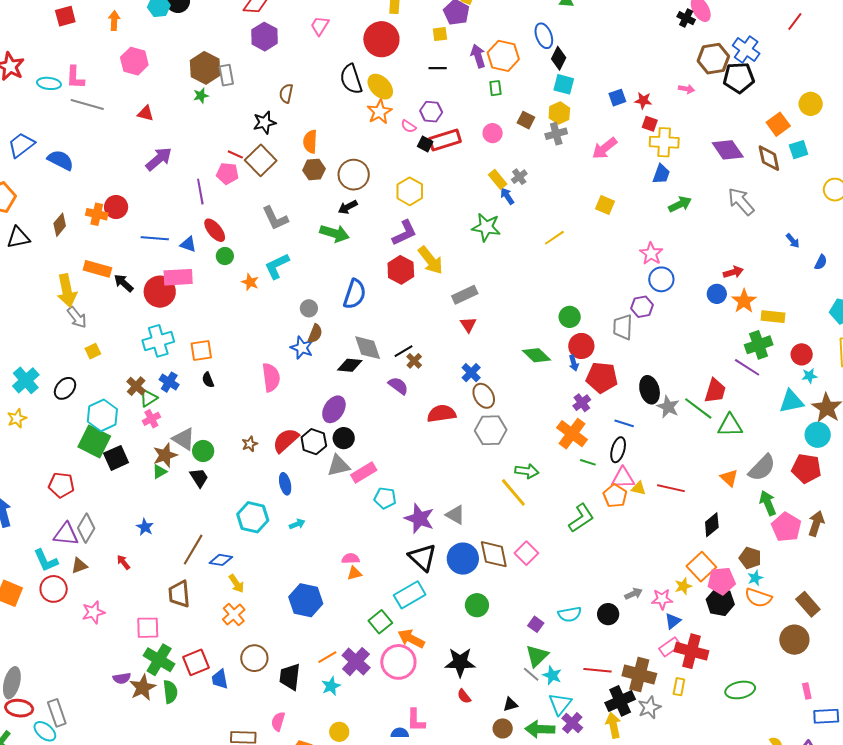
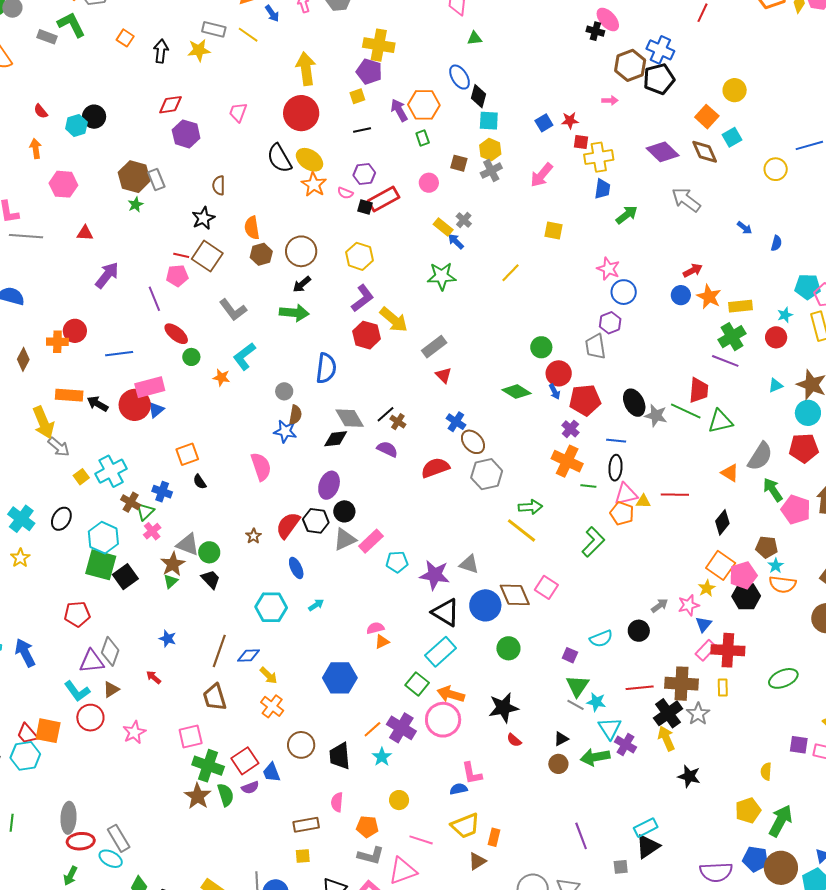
blue triangle: (188, 244) -> (156, 410), moved, turned -48
cyan cross: (158, 341) -> (111, 471), moved
cyan star: (809, 376) -> (785, 315), moved
cyan triangle: (791, 401) -> (776, 385), size x0.6
purple semicircle: (122, 678) -> (250, 788), moved

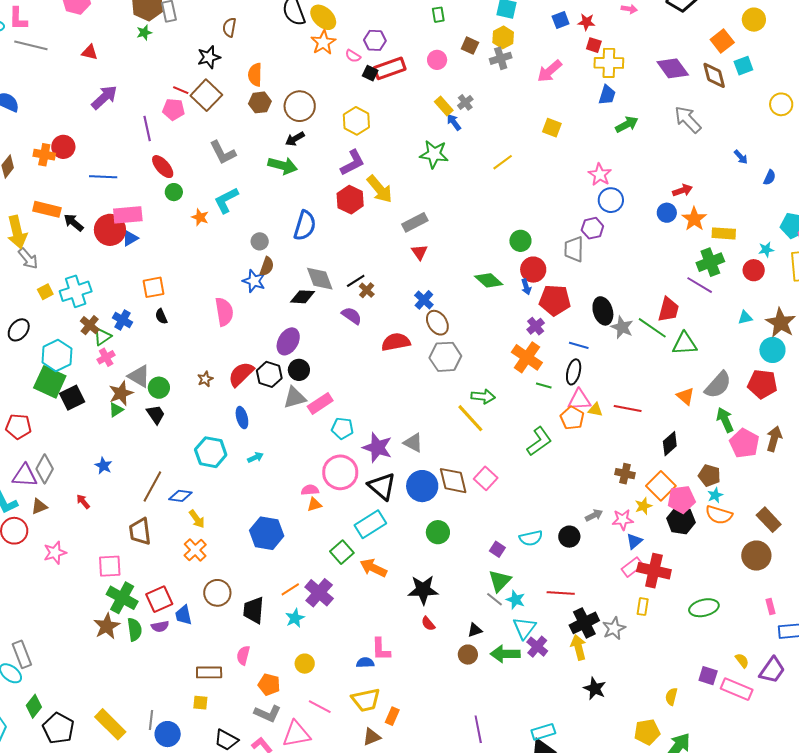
brown cross: (681, 684) -> (625, 474), moved, size x0.6
pink circle: (443, 720) -> (340, 472), moved

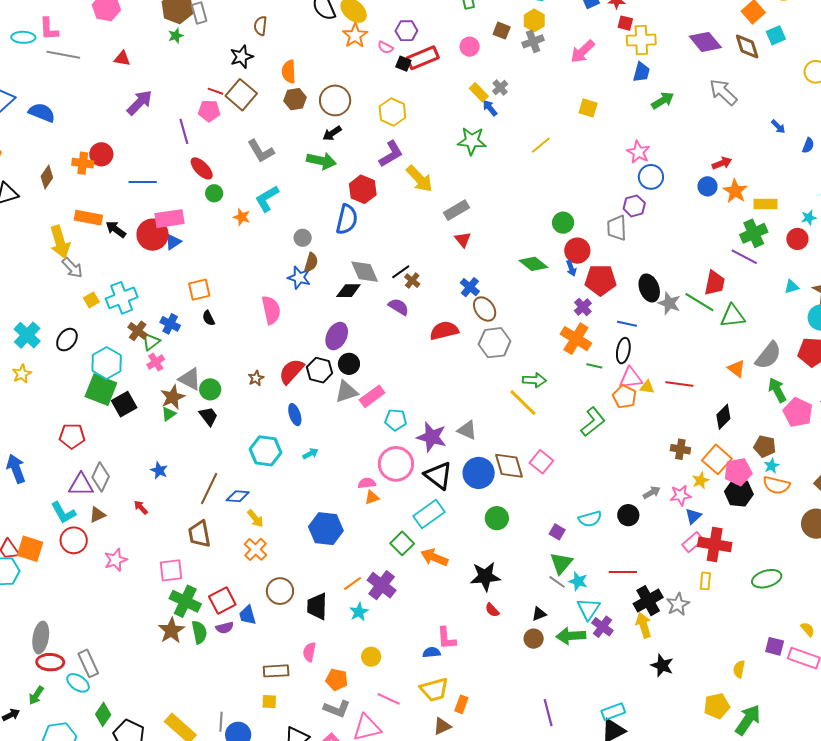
red hexagon: (350, 200) -> (363, 189), moved

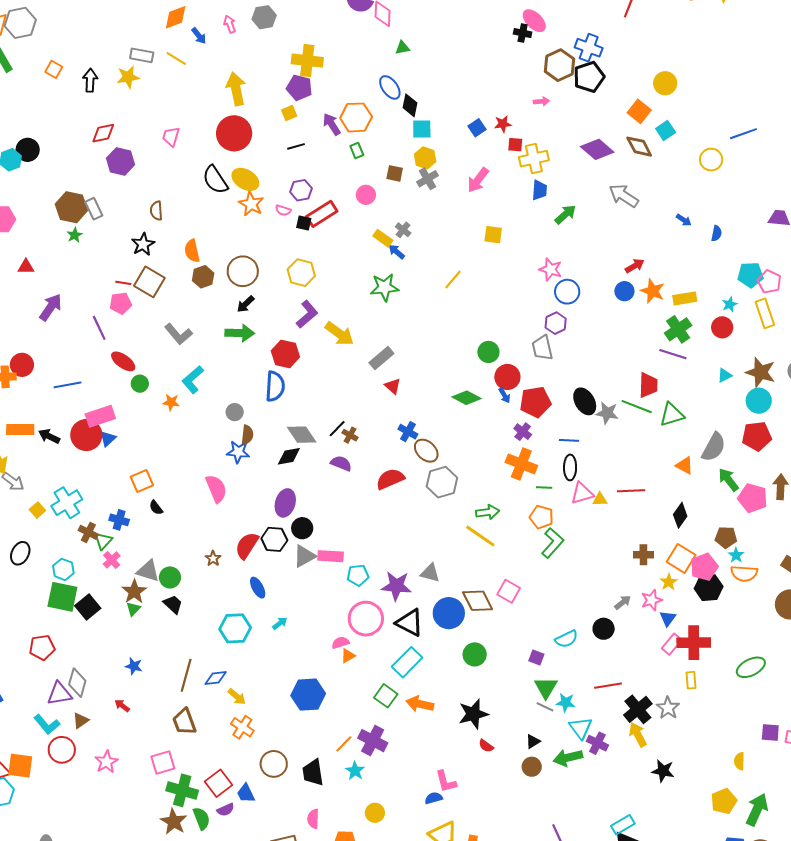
cyan hexagon: (107, 363) -> (63, 569), size x0.7
pink rectangle: (372, 396) -> (331, 556), turned 50
orange pentagon: (624, 397) -> (541, 517), moved

